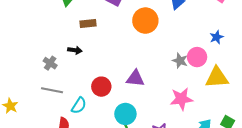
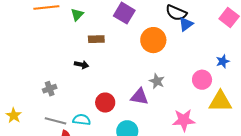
gray star: (180, 61) -> (157, 81), moved
gray cross: (50, 63) -> (50, 89), moved, turned 32
gray line: (52, 90) -> (56, 121), moved
cyan semicircle: (79, 106) -> (82, 120), turned -120

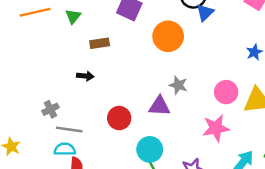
pink circle: (202, 80) -> (226, 92), moved
cyan semicircle: (82, 120) -> (65, 149), moved
gray line: (56, 121) -> (69, 129), moved

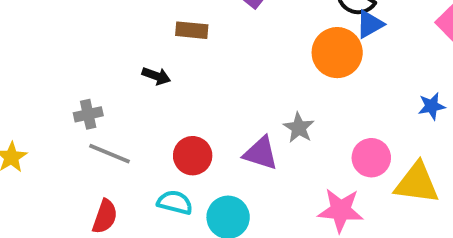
orange circle: (168, 36) -> (337, 53), moved
cyan semicircle: (65, 149) -> (175, 202), moved

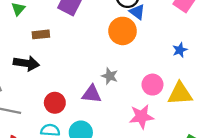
blue triangle: (370, 24) -> (137, 12), turned -42
black arrow: (156, 76) -> (26, 63), size x1.6

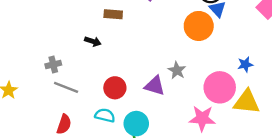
blue star: (180, 50) -> (245, 64), moved
black arrow: (26, 63) -> (93, 41), size x0.6
pink circle: (152, 85) -> (220, 87), size x1.4

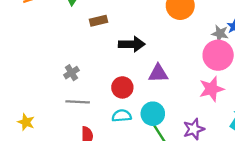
black arrow: (93, 41) -> (132, 44), moved, size x1.6
gray cross: (53, 64) -> (71, 73), moved
gray star: (177, 70) -> (220, 33), moved

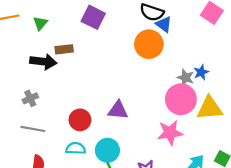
black arrow: (132, 44) -> (43, 62), moved

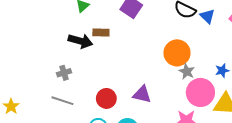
blue triangle: (164, 24) -> (207, 16), moved
orange circle: (149, 44) -> (177, 53), moved
gray star: (186, 78) -> (187, 71), moved

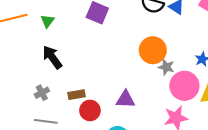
brown rectangle: (101, 32) -> (77, 95), moved
black arrow: (80, 41) -> (52, 57), turned -130

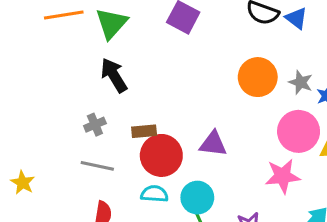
green triangle: (47, 21) -> (111, 23), size x1.6
gray star: (166, 67) -> (301, 82), moved
red circle: (90, 110) -> (161, 155), size x1.4

